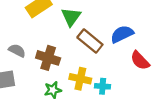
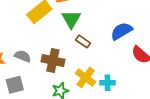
brown rectangle: (90, 41) -> (83, 41), moved, size x0.6
yellow cross: (80, 79) -> (86, 77), turned 30

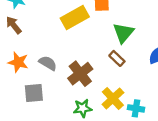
green triangle: (71, 19) -> (123, 33), moved
brown cross: (53, 61) -> (80, 74), turned 30

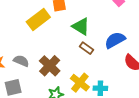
green triangle: (123, 33) -> (81, 26), turned -30
brown rectangle: (117, 58) -> (86, 48), moved

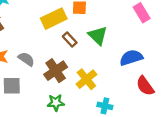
brown rectangle: (86, 48) -> (70, 39), moved
yellow cross: (80, 83) -> (86, 79), moved

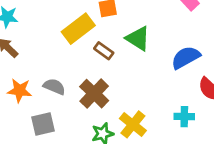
yellow cross: (86, 79) -> (133, 124), moved
cyan cross: (105, 106) -> (184, 117), moved

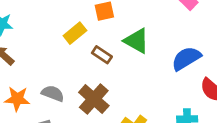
yellow rectangle: (78, 29) -> (75, 33), size x0.7

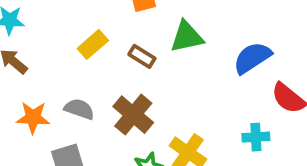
yellow rectangle: (75, 33) -> (93, 44), moved
green triangle: (137, 41) -> (187, 37), turned -40

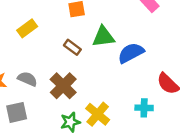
yellow rectangle: (93, 44) -> (27, 28), moved
blue semicircle: (252, 58) -> (131, 53), moved

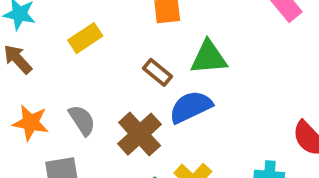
blue semicircle: (131, 53) -> (191, 107), moved
gray semicircle: (27, 79) -> (82, 120), turned 30

